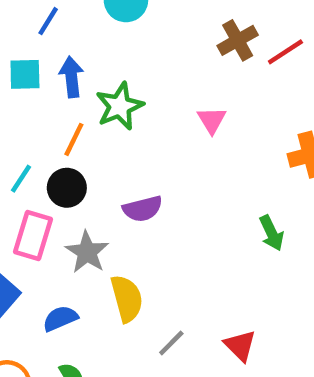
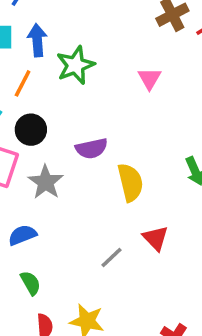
orange line: (74, 139) -> (23, 83), moved
yellow semicircle: (127, 298) -> (130, 182), moved
red triangle: (240, 346) -> (156, 238), moved

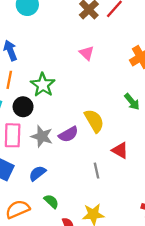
green star: (75, 65) -> (43, 85), moved
purple semicircle: (92, 148) -> (68, 134), moved
gray line: (111, 258) -> (97, 171), turned -42

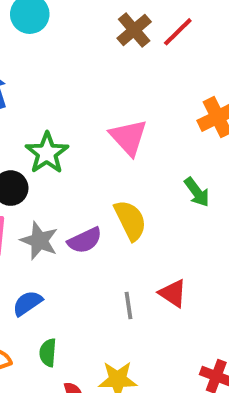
pink triangle: (87, 53) -> (128, 137), moved, size x1.5
red triangle: (120, 150) -> (173, 293), moved
green semicircle: (51, 201) -> (48, 353), turned -133

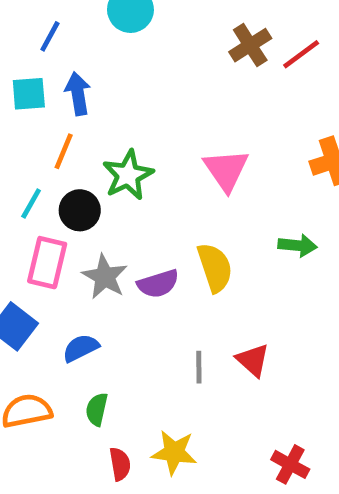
green arrow: (197, 192) -> (297, 245), turned -56

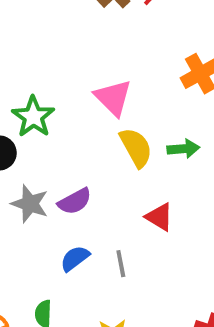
yellow semicircle: (215, 268) -> (136, 147), moved
blue semicircle: (81, 348) -> (75, 258), moved
red triangle: (253, 360) -> (159, 217), moved

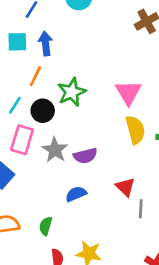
red triangle: (159, 217) -> (125, 187), moved
gray line: (121, 264) -> (141, 209), moved

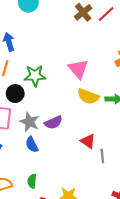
green star: (72, 92) -> (35, 76), turned 30
yellow semicircle: (135, 130) -> (88, 96), turned 135
blue semicircle: (76, 194) -> (32, 145), moved, turned -84

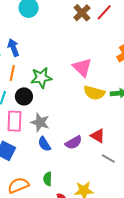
purple semicircle: (53, 122) -> (73, 143), moved
gray line: (102, 156) -> (108, 158), moved, turned -48

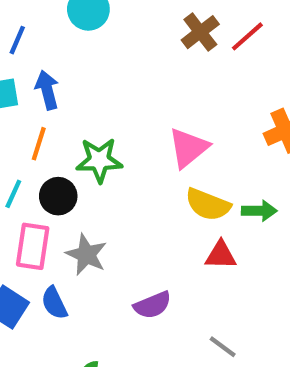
pink triangle: (82, 67) -> (188, 148), turned 30
red triangle: (98, 136) -> (221, 255), moved, turned -35
blue semicircle: (44, 144) -> (54, 303), moved

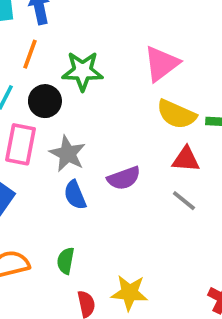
blue semicircle: (54, 303) -> (75, 195), moved
purple semicircle: (153, 305) -> (124, 178), moved
gray line: (223, 347) -> (184, 201), moved

